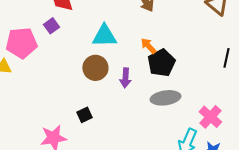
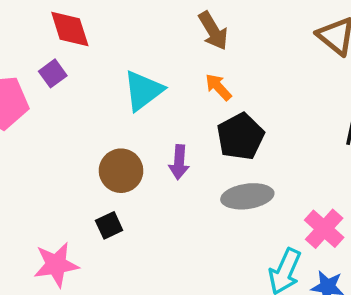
cyan triangle: (104, 36) -> (143, 90), turned -36
orange arrow: (148, 46) -> (218, 87), moved
brown circle: (95, 68) -> (121, 171), moved

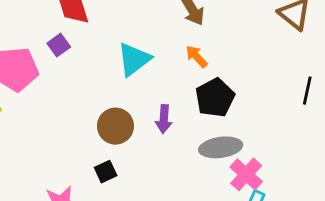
pink cross: (324, 229) -> (246, 174), moved

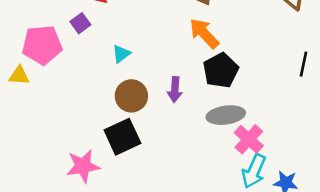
orange arrow: (196, 56) -> (204, 33), size x1.5
cyan triangle: (134, 59) -> (121, 54), moved, size x0.6
black square: (106, 172) -> (122, 137), size x1.8

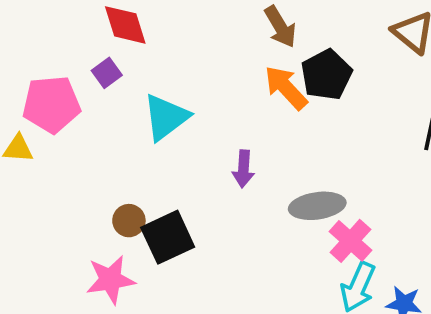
cyan triangle: (121, 54) -> (166, 117), size x1.8
black pentagon: (221, 70) -> (326, 75), moved
brown circle: (131, 96) -> (129, 221), moved, size x0.7

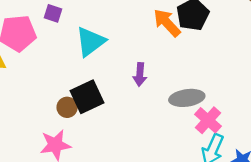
purple square: (107, 73) -> (53, 13), turned -36
black square: (168, 237) -> (87, 97), moved

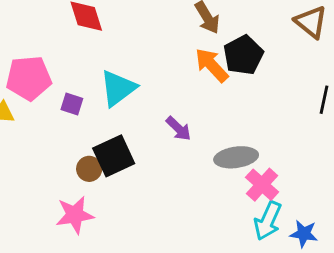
purple square: (53, 13) -> (72, 104), moved
purple arrow: (140, 74) -> (178, 129), turned -50

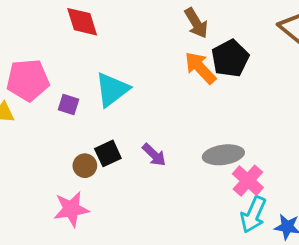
purple arrow: (178, 129) -> (154, 155), moved
black square: (114, 156) -> (108, 153), size x0.7

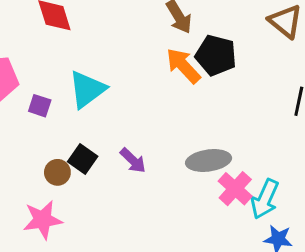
black pentagon: (230, 58) -> (216, 55), turned -30
black square: (108, 153) -> (83, 159), turned -30
cyan arrow: (253, 215) -> (265, 199), moved

